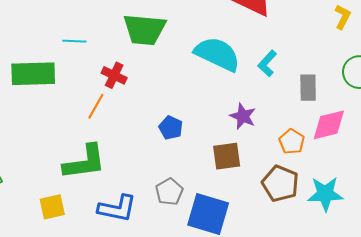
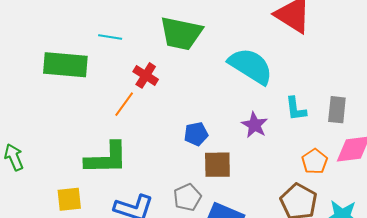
cyan L-shape: (267, 63) -> (296, 109), moved, turned -56
purple star: (243, 116) -> (255, 125), moved
blue pentagon: (171, 128) -> (196, 134), turned 30
brown square: (227, 156) -> (217, 165), moved

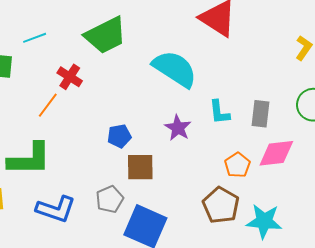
green trapezoid: (181, 33) -> (106, 35), turned -39
cyan line: (110, 37) -> (35, 38), turned -30

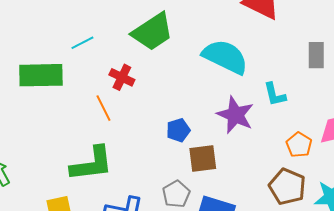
orange line: (48, 105) -> (103, 108), turned -56
gray rectangle: (260, 114) -> (316, 55), moved
purple star: (178, 128) -> (235, 115), size x1.4

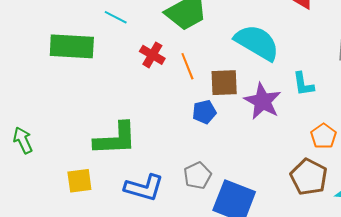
cyan line: (82, 43) -> (116, 17), turned 50
orange line: (103, 108) -> (187, 66), moved
brown square: (203, 158) -> (224, 83), moved

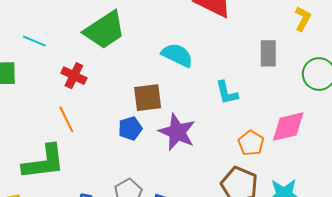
cyan semicircle: (257, 42) -> (177, 55), size x0.7
orange line: (187, 66) -> (66, 119), moved
purple star: (263, 101) -> (177, 132), moved

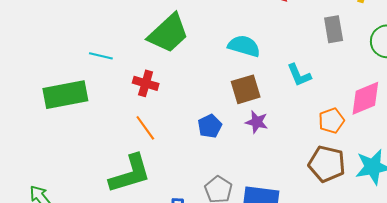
brown square: (148, 98) -> (246, 89), moved
purple star: (177, 132) -> (257, 122), size x0.6
orange pentagon: (251, 143) -> (331, 121), turned 30

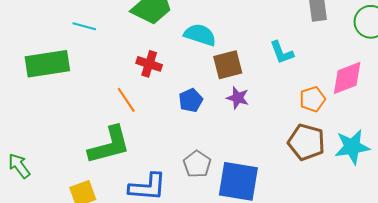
cyan semicircle: (244, 46) -> (200, 35), moved
red cross: (146, 83) -> (149, 64), moved

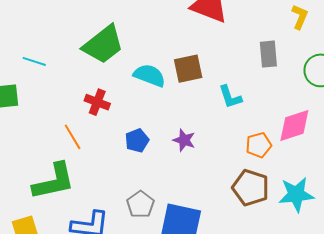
brown square: (228, 65) -> (188, 69), moved

